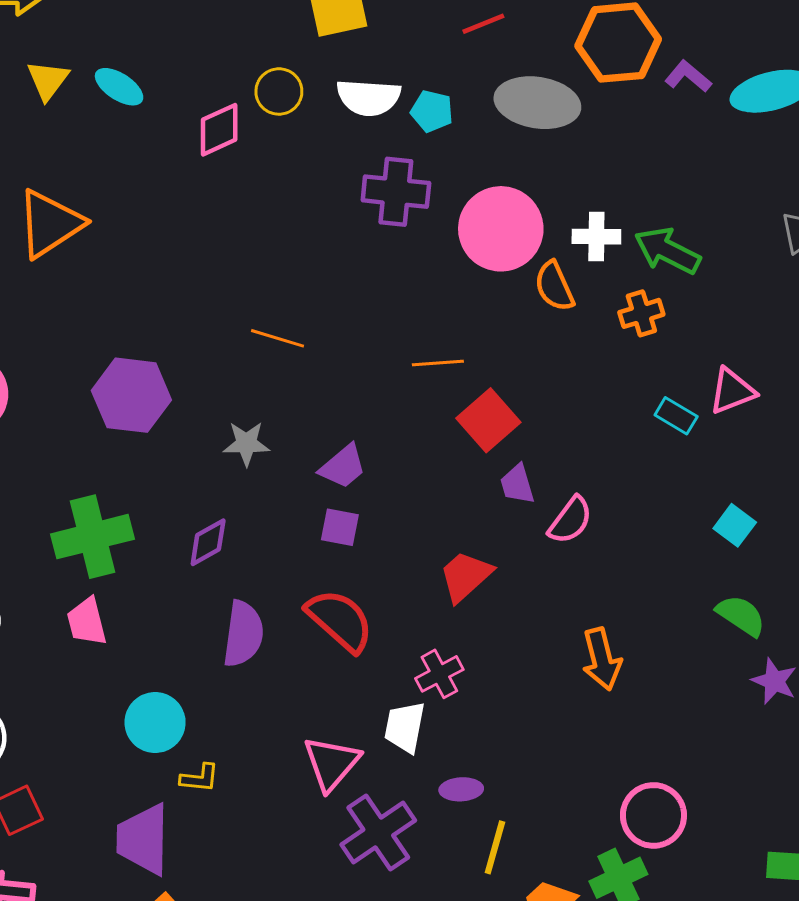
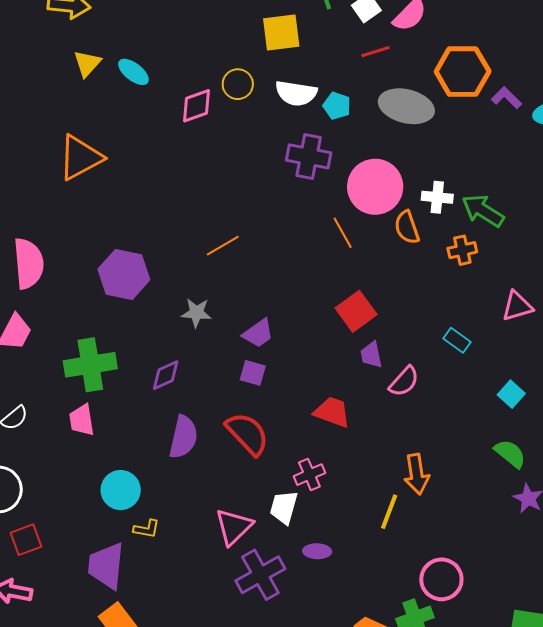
orange line: (277, 338) -> (223, 246), turned -52
orange line: (438, 363) -> (343, 233), moved, turned 60
cyan rectangle: (676, 416) -> (457, 340), moved
red trapezoid: (466, 576) -> (332, 412), turned 57
yellow line: (495, 847) -> (389, 512), moved

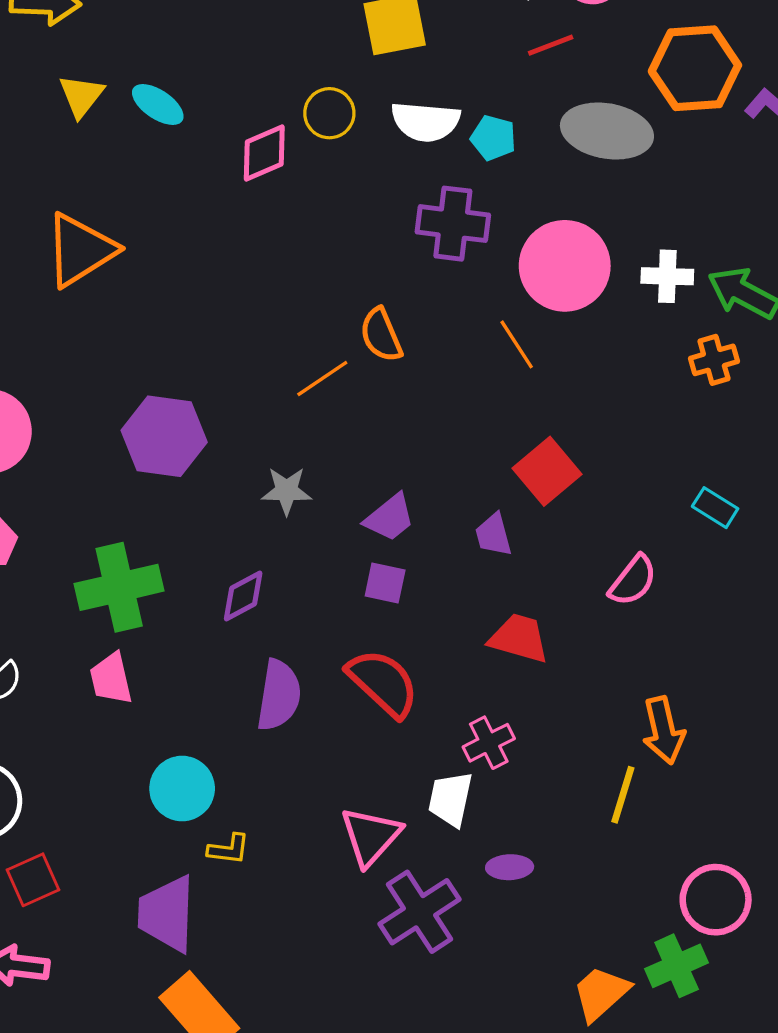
orange semicircle: (407, 227) -> (381, 335), moved
purple trapezoid: (371, 355) -> (493, 535), moved

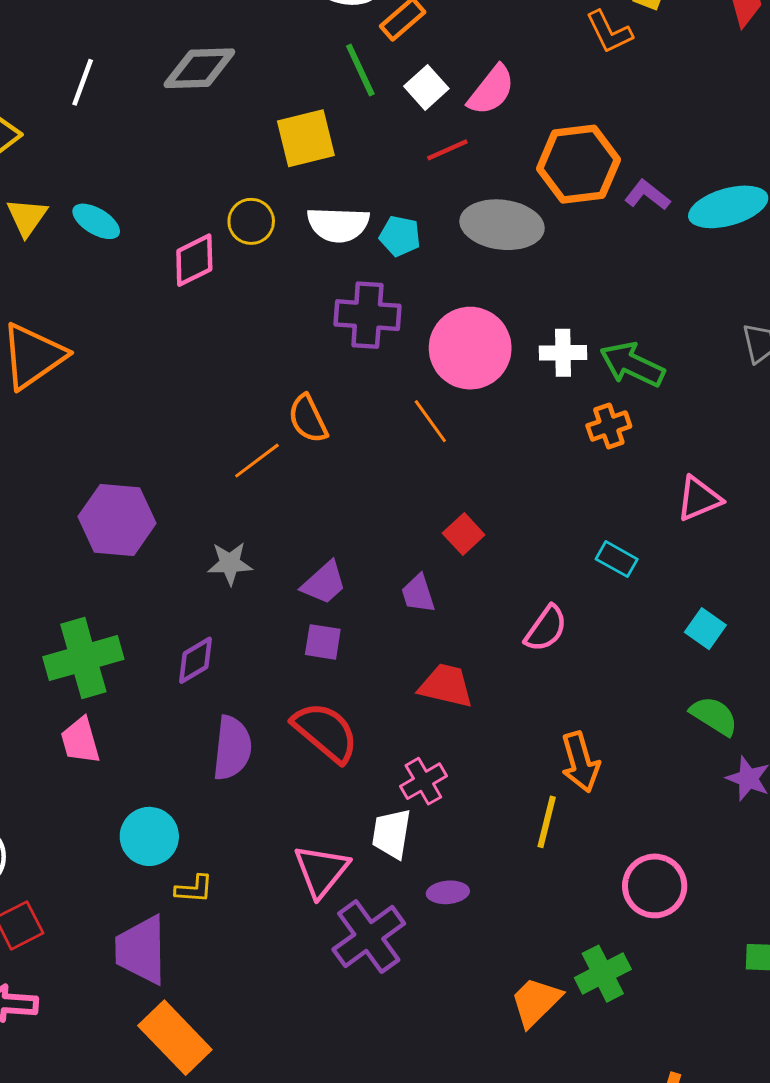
red square: (547, 471) -> (464, 534), size x0.7
pink circle: (716, 900) -> (655, 886), moved

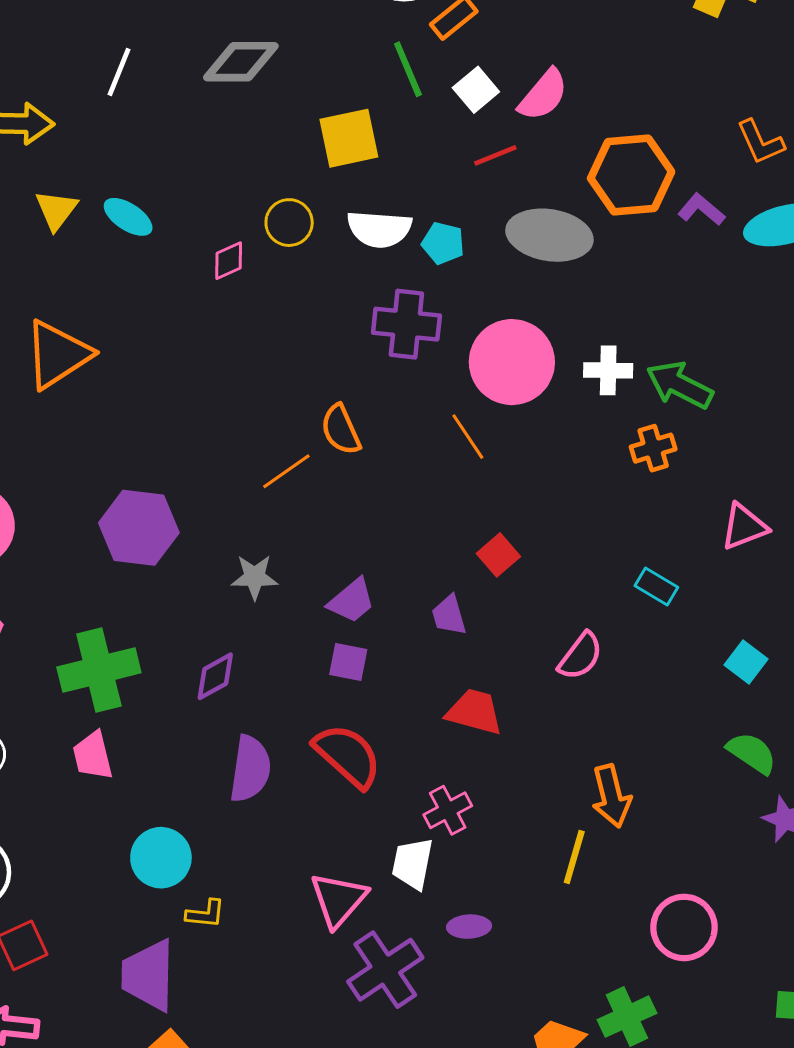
orange L-shape: (609, 32) -> (760, 142), moved
pink diamond: (194, 260) -> (229, 261), size x0.7

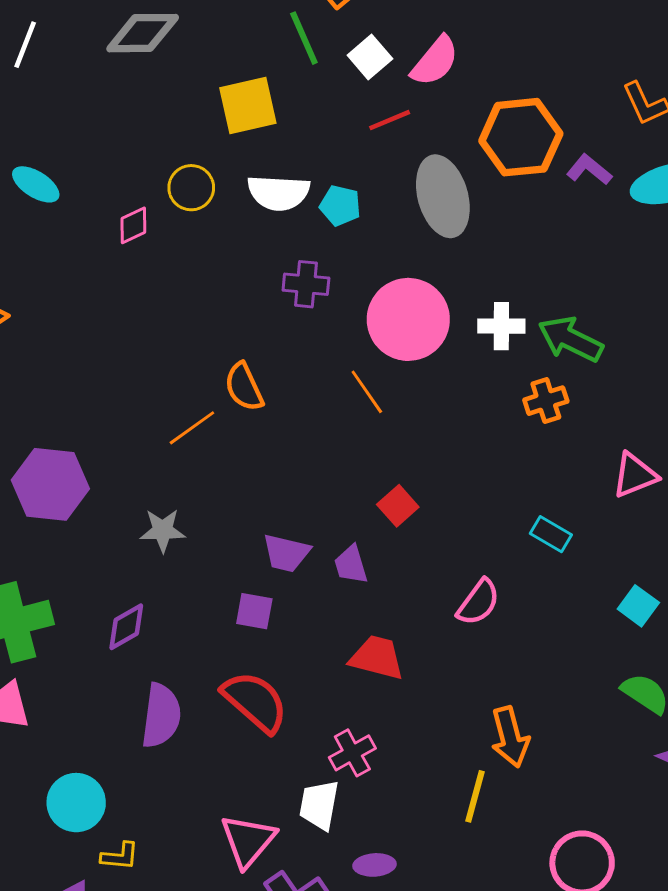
gray ellipse: (549, 235) -> (443, 196), turned 66
purple cross: (406, 324) -> (306, 284), size x0.7
purple trapezoid: (351, 601) -> (286, 553), moved, turned 54

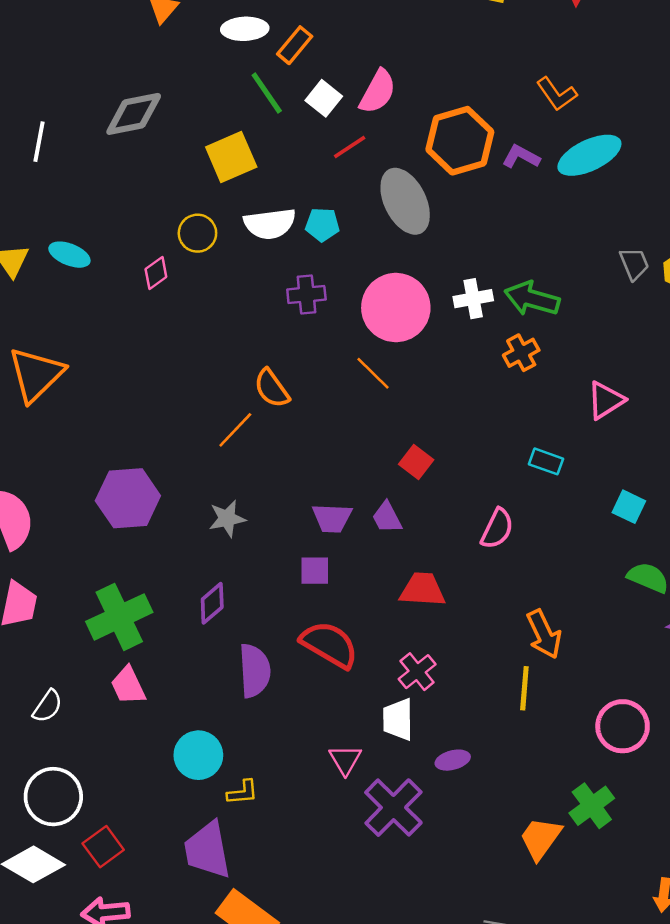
pink triangle: (248, 841) -> (345, 760), size x0.7

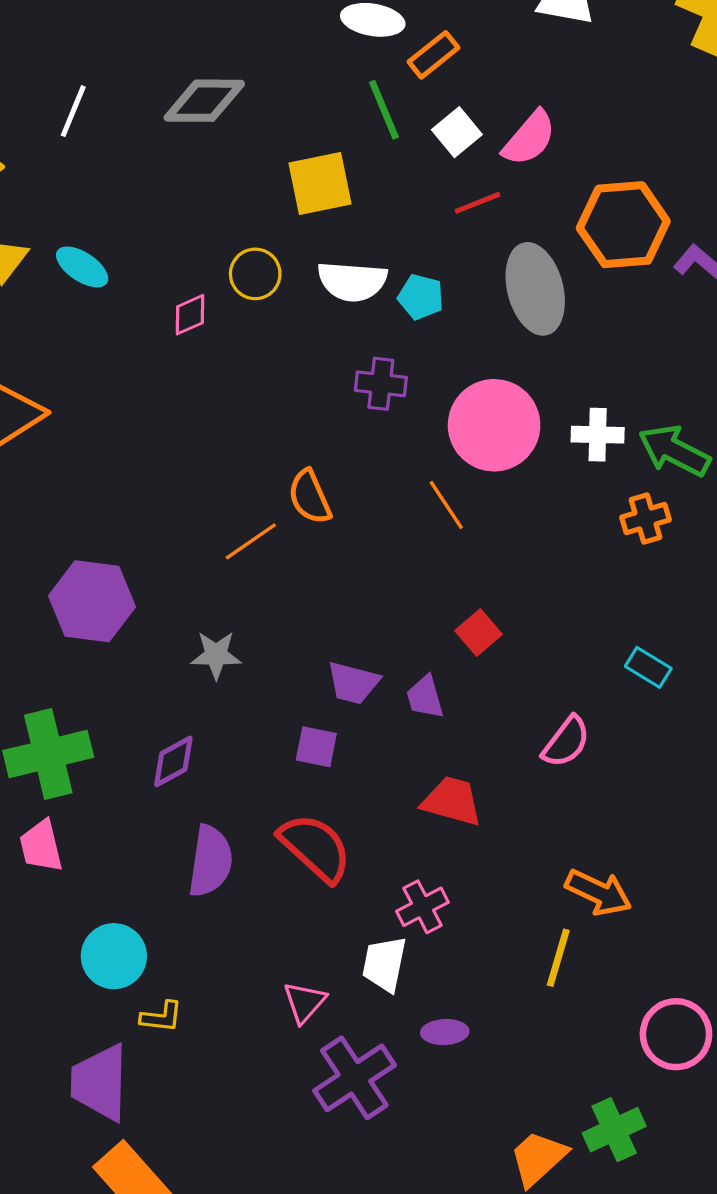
orange arrow: (544, 634) -> (598, 892), turned -51

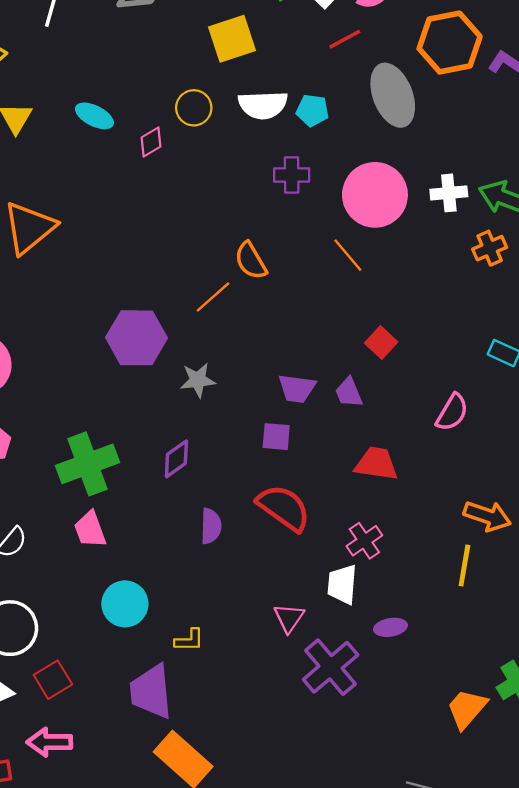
cyan ellipse: (82, 267) -> (94, 116), moved
purple hexagon: (92, 601) -> (137, 338), moved
purple semicircle: (210, 861) -> (211, 526), size x0.7
cyan circle: (114, 956) -> (125, 604), moved

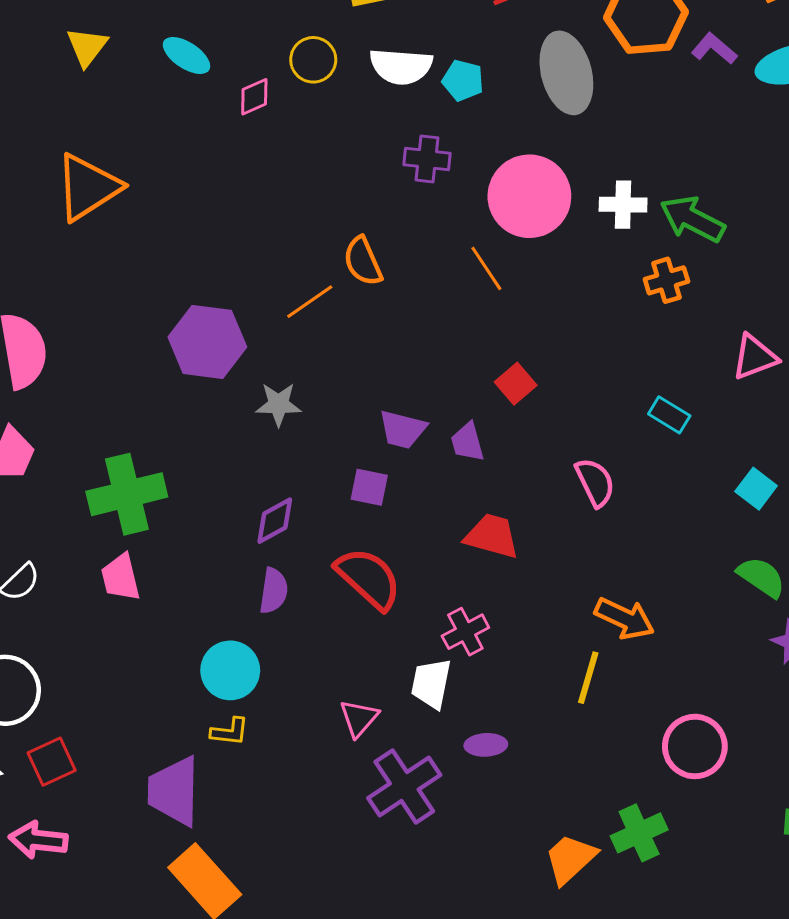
pink semicircle: (452, 412) -> (595, 482), turned -63
purple diamond: (176, 459) -> (275, 521), moved
cyan circle: (125, 604) -> (230, 670), moved

